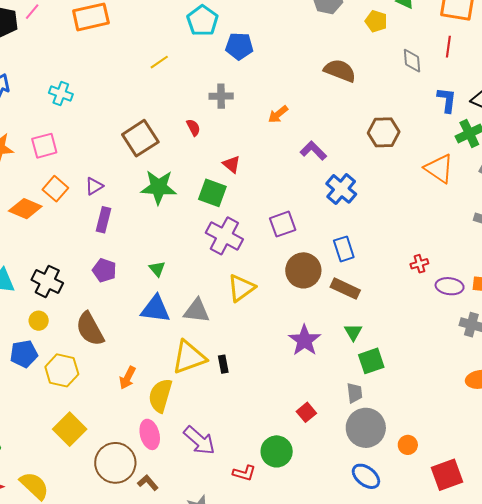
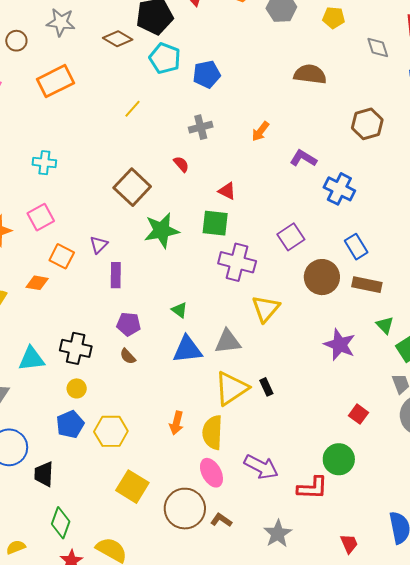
orange diamond: (25, 209) -> (37, 283), size x0.7
brown semicircle: (90, 329) -> (128, 356), moved, size x0.5
red L-shape: (244, 473) -> (312, 488), size x1.4

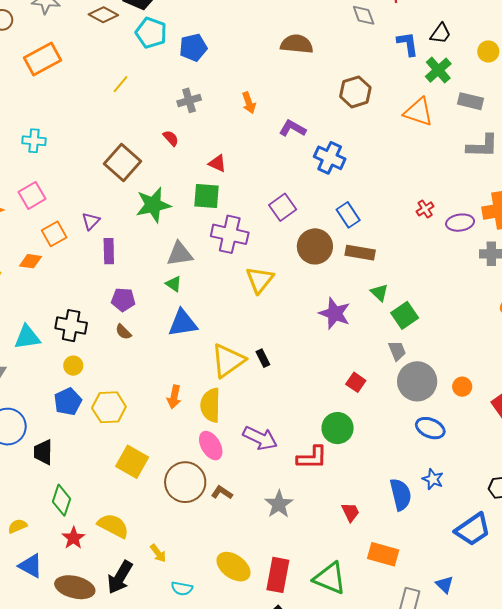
orange arrow: (260, 131) -> (249, 103), turned -55
orange square: (62, 256) -> (54, 234), turned 35
gray triangle: (228, 342) -> (180, 254), moved

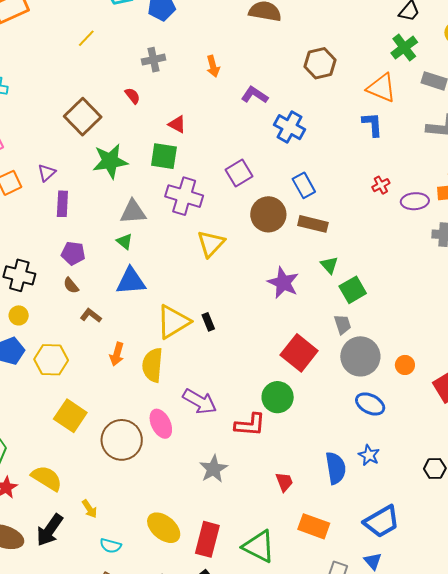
blue L-shape: (408, 44) -> (372, 124), moved
red square: (356, 382) -> (299, 353), size x1.8
pink ellipse: (211, 446) -> (161, 424), moved
brown L-shape: (222, 492) -> (91, 315), moved
blue trapezoid: (473, 529) -> (382, 522), moved

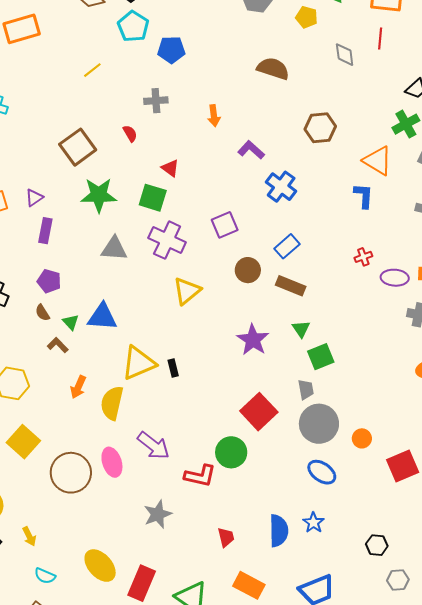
blue rectangle: (304, 185) -> (287, 246), turned 70
brown circle: (268, 214) -> (248, 270), size x0.7
green triangle: (125, 241) -> (71, 322), moved

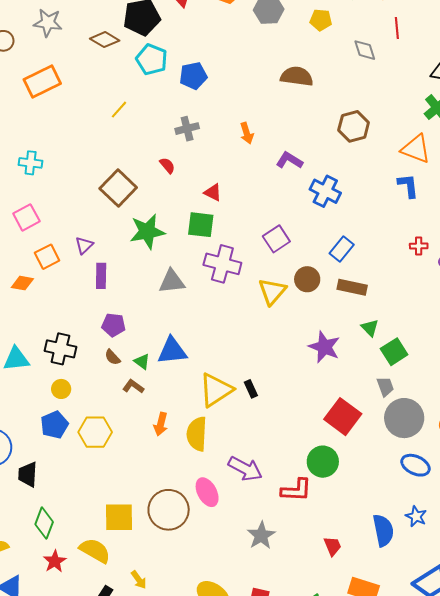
red cross: (363, 257) -> (419, 246), turned 30
yellow triangle: (187, 291) -> (272, 291), moved
yellow square: (23, 442) -> (119, 517), moved, turned -32

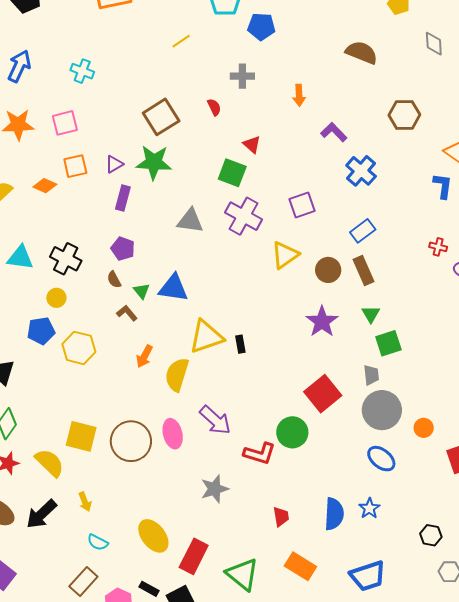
green star: (147, 232) -> (154, 162), moved
brown circle: (307, 279) -> (328, 270), moved
brown rectangle: (352, 287) -> (364, 270), turned 40

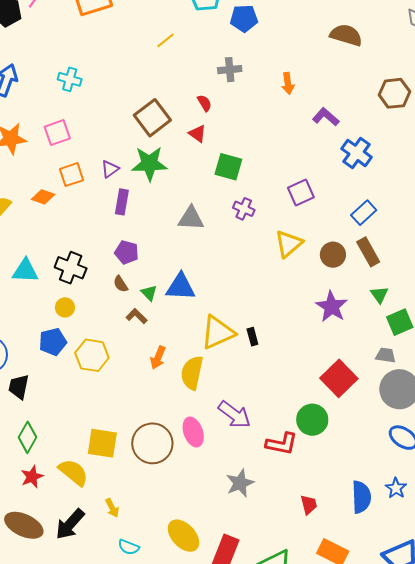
red triangle: (252, 144) -> (197, 134), moved
purple cross: (244, 216) -> (244, 209), size x0.6
gray trapezoid: (371, 375) -> (386, 355), turned -70

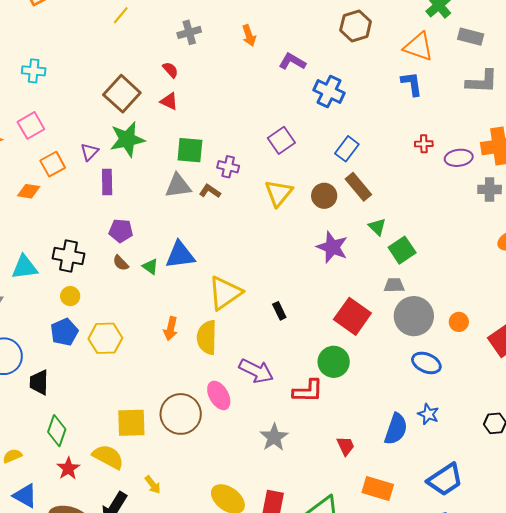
green square: (228, 167) -> (190, 150), moved
brown L-shape: (137, 316) -> (210, 191), moved
black rectangle: (252, 337) -> (279, 311), moved
blue semicircle: (361, 497) -> (396, 429), turned 32

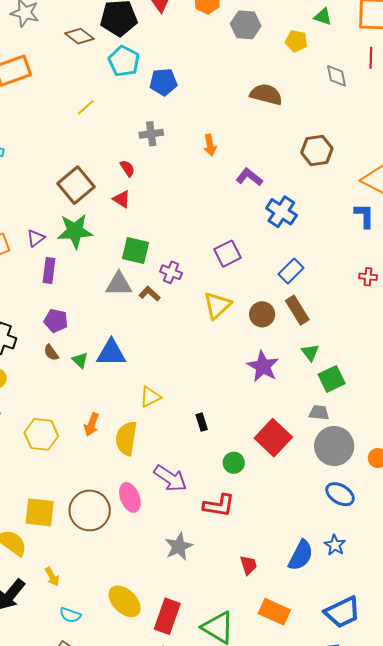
yellow triangle: (225, 293) -> (150, 397), size x0.6
yellow hexagon: (105, 338) -> (41, 434), moved
green circle: (334, 362) -> (234, 463), moved, size x0.7

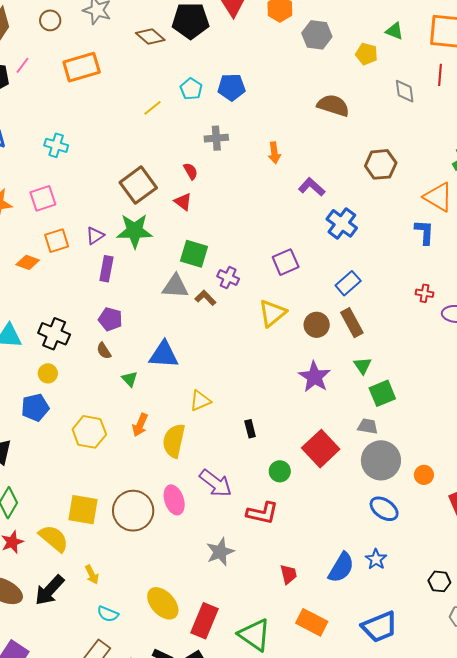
cyan pentagon: (124, 61) -> (191, 89), moved, size x0.7
green triangle: (80, 360) -> (130, 379), moved

